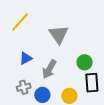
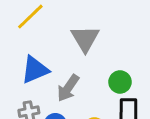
blue triangle: (26, 58) -> (35, 70), size x1.5

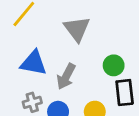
blue triangle: (35, 70) -> (33, 63), turned 40

